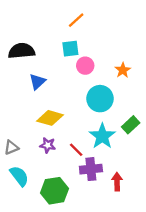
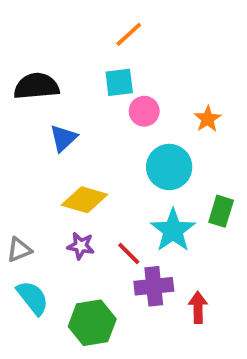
green rectangle: (131, 125) -> (221, 211), turned -30

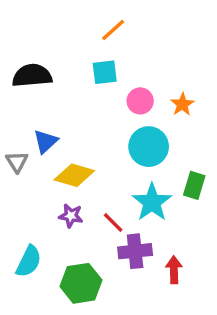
pink circle: (144, 111) -> (140, 101), moved
blue triangle: (63, 138) -> (46, 141), moved
gray triangle: (19, 250) -> (17, 162), moved, turned -40
cyan semicircle: (33, 298) -> (29, 261), turned 64

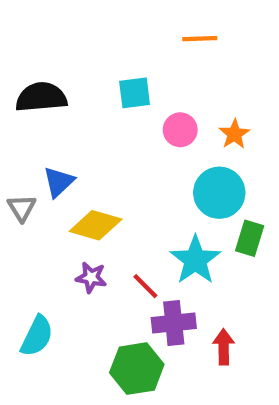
orange line: (113, 30) -> (200, 39), moved, turned 40
cyan circle: (149, 147) -> (219, 193), moved
green hexagon: (81, 283) -> (137, 369), moved

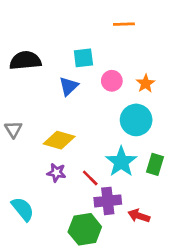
blue triangle: (59, 182) -> (69, 86), moved
green rectangle: (250, 238) -> (155, 164), moved
cyan semicircle: (37, 336) -> (23, 209), turned -65
red arrow: (224, 347) -> (139, 216), turned -70

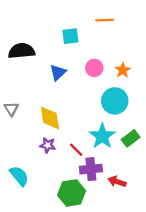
cyan square: (83, 58) -> (70, 36), moved
yellow diamond: (59, 140) -> (50, 118), turned 65
green rectangle: (155, 164) -> (131, 138), turned 36

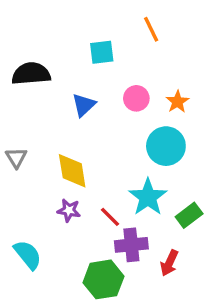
orange line: (105, 20) -> (151, 29), turned 66
green rectangle: (131, 138) -> (189, 215), moved
red arrow: (117, 182) -> (169, 263), turned -84

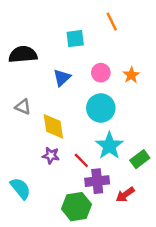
cyan circle: (166, 146) -> (101, 108), moved
gray triangle: (16, 158) -> (23, 107), moved, turned -35
red arrow: (169, 263) -> (125, 194), turned 30

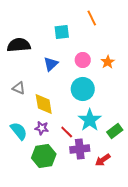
cyan semicircle: (20, 188) -> (19, 131), moved
green hexagon: (76, 207) -> (44, 156), moved

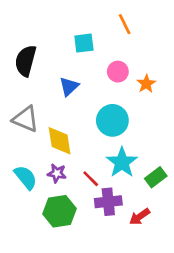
black semicircle: (19, 45) -> (26, 61), turned -70
pink circle: (83, 60) -> (118, 72), moved
gray triangle: (19, 88) -> (26, 119), size x1.5

